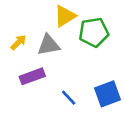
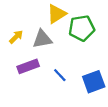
blue line: (69, 98) -> (60, 75), moved

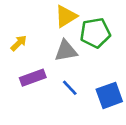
gray triangle: (42, 39) -> (66, 51), moved

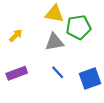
yellow triangle: (66, 16) -> (54, 14), turned 42
purple rectangle: (33, 78) -> (17, 73), moved

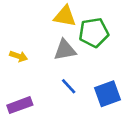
yellow arrow: (16, 36) -> (19, 56), moved, turned 64
purple rectangle: (17, 73) -> (20, 105), moved

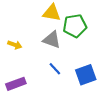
gray triangle: (65, 50) -> (52, 40), turned 30

